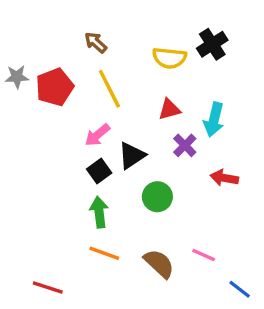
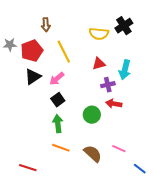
brown arrow: (96, 43) -> (46, 25), moved, turned -136
purple cross: (185, 145) -> (108, 85), turned 32
black triangle: (132, 156) -> (33, 77), moved
red arrow: (224, 178) -> (114, 104), moved

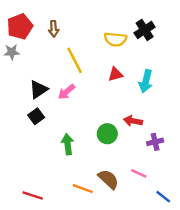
red pentagon: (32, 51) -> (20, 26), moved
purple cross: (108, 85) -> (155, 142), moved
black square: (58, 100) -> (36, 116), moved
orange line: (61, 148) -> (83, 189), moved

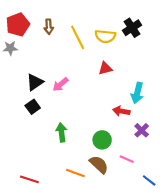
yellow line: (75, 60) -> (78, 37), moved
cyan arrow: (146, 81) -> (137, 93), moved
green circle: (107, 134) -> (102, 140), moved
purple cross: (155, 142) -> (142, 130), turned -32

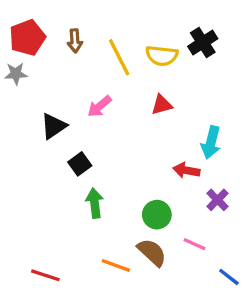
pink arrow: (60, 84) -> (99, 106), moved
black square: (33, 107) -> (80, 164), moved

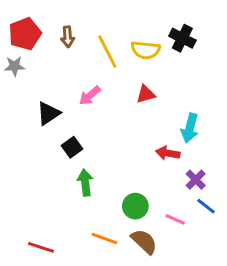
black cross: (203, 42) -> (182, 38), turned -30
green circle: (157, 215) -> (135, 206), moved
brown semicircle: (152, 252) -> (144, 241), moved
blue line: (229, 277) -> (206, 206), moved

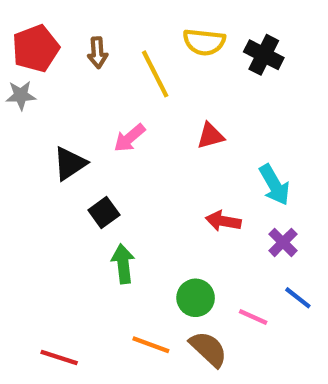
yellow semicircle: (146, 50) -> (204, 42), moved
cyan arrow: (190, 128) -> (274, 185), turned -44
red arrow: (168, 153) -> (223, 221), moved
purple cross: (196, 180) -> (283, 242), moved

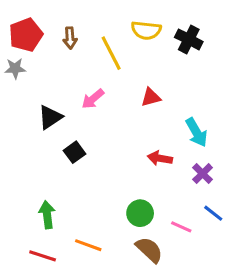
green arrow: (123, 264) -> (47, 215), moved
orange line: (151, 345) -> (88, 245), moved

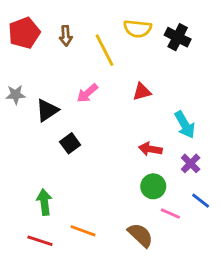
gray star: (15, 68) -> (16, 95), moved
green circle: (140, 213) -> (153, 186), moved

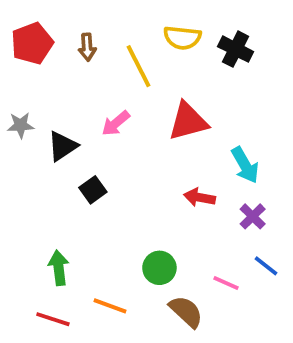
red triangle: (142, 92) -> (188, 121), size x1.6
green circle: (153, 186) -> (159, 268), moved

